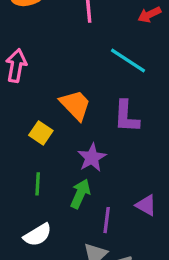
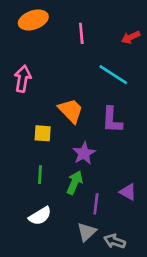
yellow square: (41, 133) -> (43, 133), turned -30

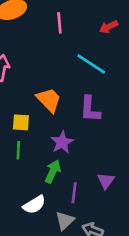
green line: (40, 175) -> (18, 150), moved
purple triangle: (128, 192) -> (106, 181), turned 36
white semicircle: (40, 216) -> (34, 205), moved

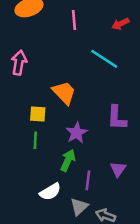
purple L-shape: (90, 109) -> (117, 118), moved

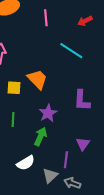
yellow square: (38, 114) -> (14, 88), moved
purple line: (88, 180) -> (66, 160), moved

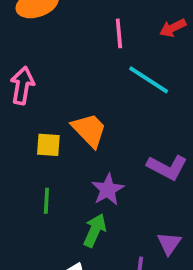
pink line: (46, 18) -> (119, 33), moved
purple L-shape: (82, 100) -> (167, 167), turned -65

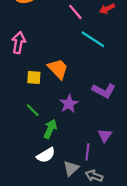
pink line: (119, 33) -> (75, 12), turned -35
green line: (46, 201) -> (33, 110), turned -48
green arrow: (95, 230) -> (50, 129), moved

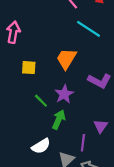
orange trapezoid: (58, 69) -> (66, 59), moved, turned -105
green line: (33, 110) -> (41, 101), moved
green arrow: (50, 129) -> (59, 120), moved

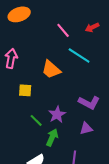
orange trapezoid: (66, 59) -> (51, 69), moved, turned -80
purple triangle: (101, 126) -> (86, 128), moved, turned 40

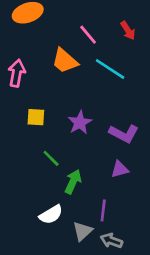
red arrow: (92, 27) -> (128, 31), turned -96
orange trapezoid: (51, 69) -> (65, 61), moved
purple star: (57, 114) -> (80, 123), moved

